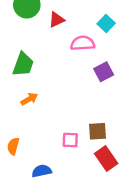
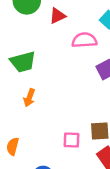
green trapezoid: (23, 64) -> (23, 62), turned 55
orange arrow: (29, 99) -> (29, 98), turned 140

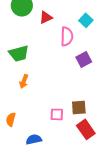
pink semicircle: (84, 40) -> (67, 36), turned 96

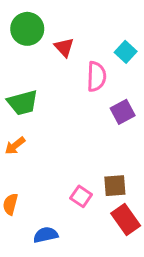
red triangle: (46, 17) -> (64, 47), turned -48
orange arrow: (24, 81) -> (15, 146), moved, turned 32
pink square: (57, 114) -> (81, 196), turned 32

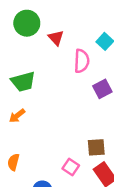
pink square: (81, 196) -> (71, 167), moved

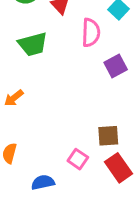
green trapezoid: (23, 82) -> (33, 44), moved

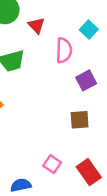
brown square: (108, 136) -> (80, 120), moved

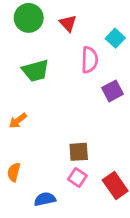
red triangle: (36, 26) -> (68, 23), moved
brown square: (80, 120) -> (79, 152), moved

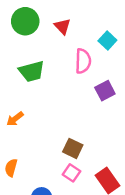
brown square: (79, 152) -> (73, 148), turned 30

